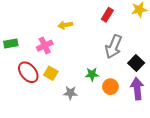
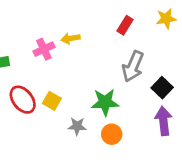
pink cross: (45, 46) -> (44, 49), moved
green star: (92, 74) -> (105, 102), size x1.5
orange circle: (110, 87) -> (112, 134), moved

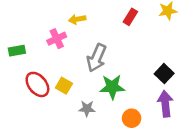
yellow arrow: (70, 39) -> (77, 19), moved
gray arrow: (133, 66) -> (97, 58), moved
orange circle: (112, 134) -> (132, 118), moved

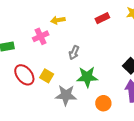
red rectangle: (130, 17) -> (102, 18), turned 32
gray arrow: (97, 58) -> (74, 53), size x0.6
gray star: (87, 109) -> (66, 95), size x1.5

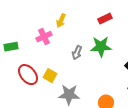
yellow arrow: (58, 20) -> (61, 21), turned -56
green star: (87, 77) -> (101, 47), moved

